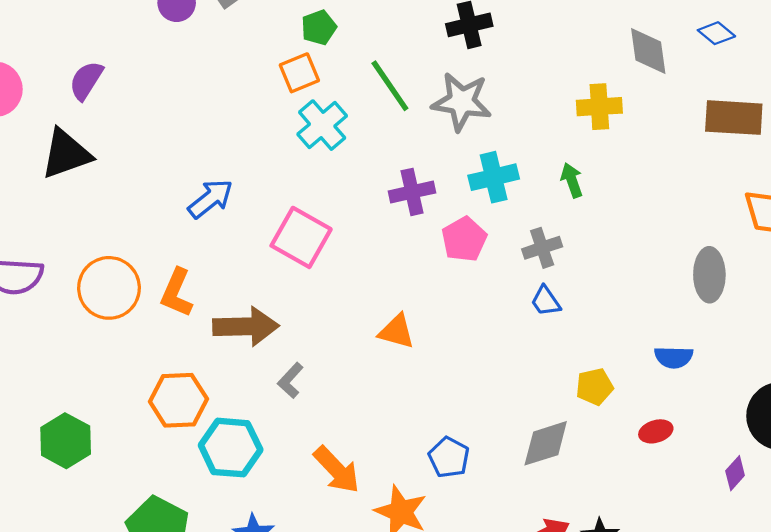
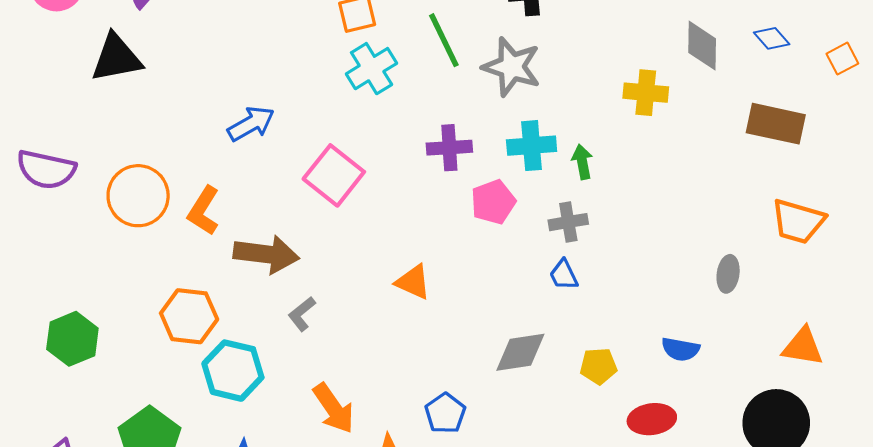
green arrow: (572, 180) -> (582, 162), moved
gray ellipse: (709, 275) -> (728, 274), size x0.7
red ellipse: (656, 431) -> (652, 419), size x1.4
gray diamond: (546, 443) -> (520, 352), moved

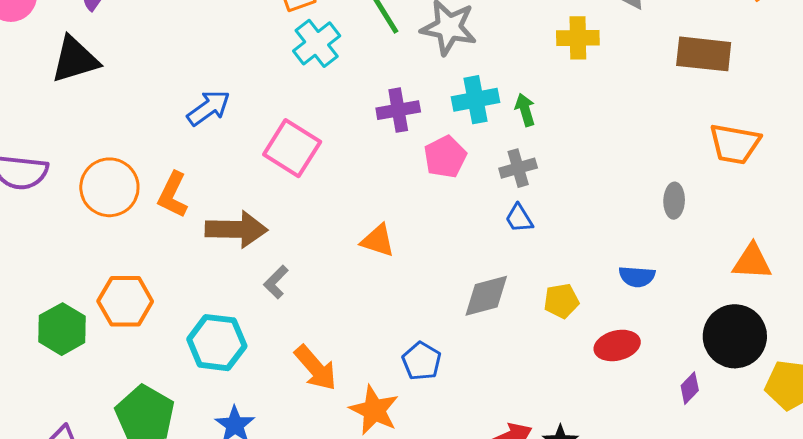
orange hexagon: (189, 316) -> (125, 301), moved

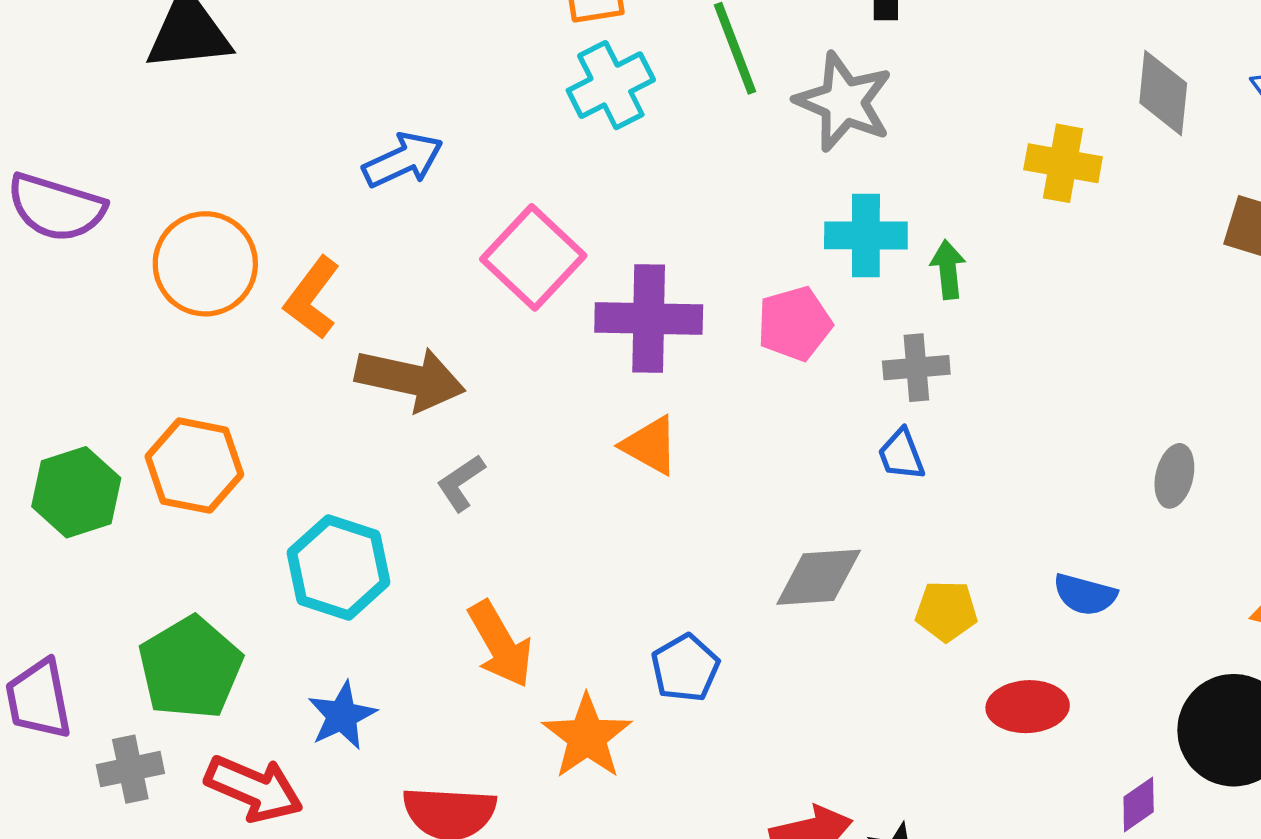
purple cross: (398, 110) -> (649, 318), moved, size x1.4

